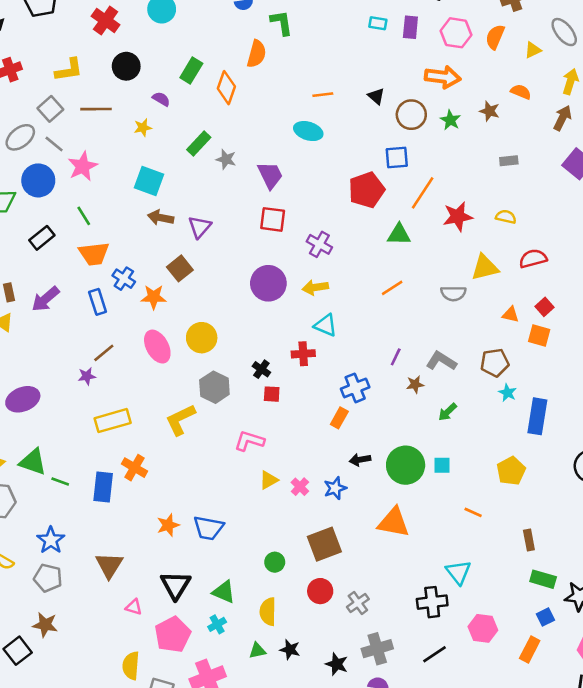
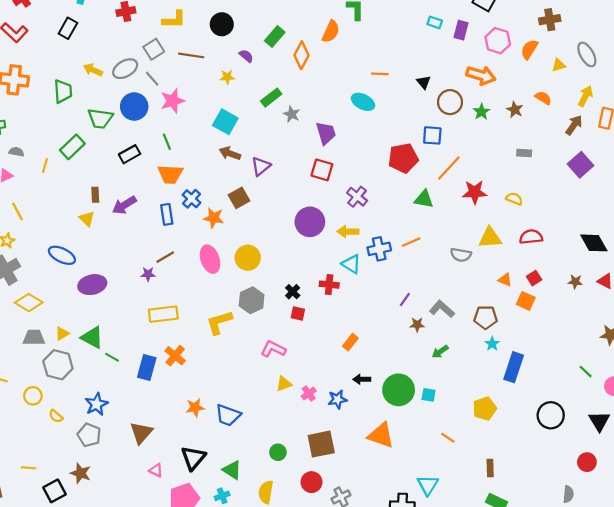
blue cross: (355, 388) -> (379, 249), moved

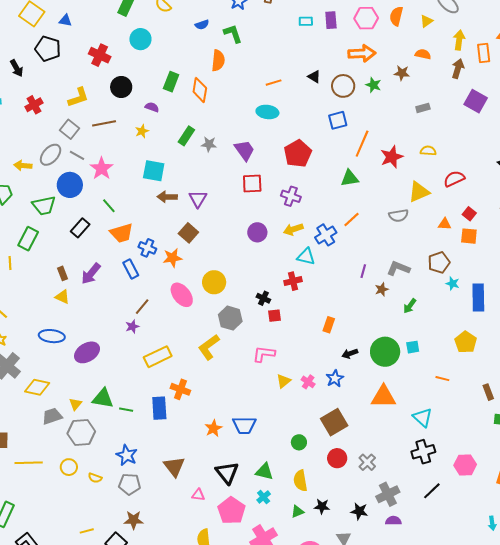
red pentagon: (403, 158) -> (298, 153), moved
purple circle: (310, 222) -> (257, 232), size x0.7
cyan triangle: (428, 485) -> (423, 417), moved

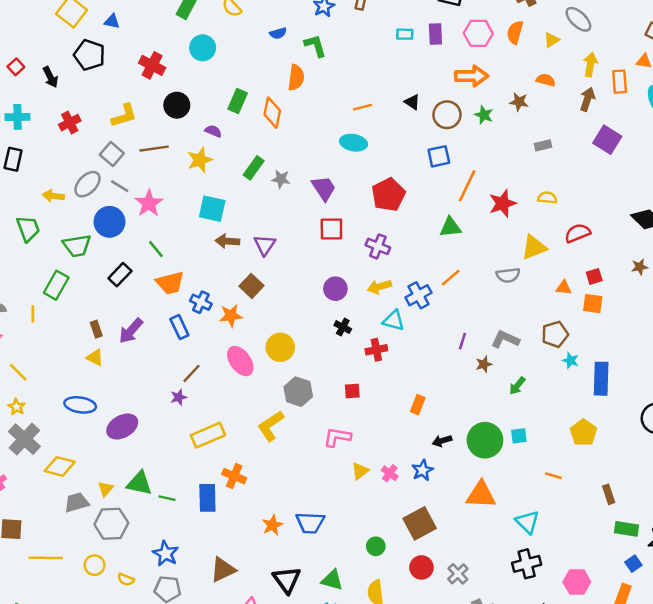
yellow star: (142, 131) -> (200, 160), size x1.5
red square: (469, 214) -> (594, 276), turned 32
black cross: (263, 298) -> (343, 327), moved
brown triangle: (174, 466) -> (223, 570), turned 40

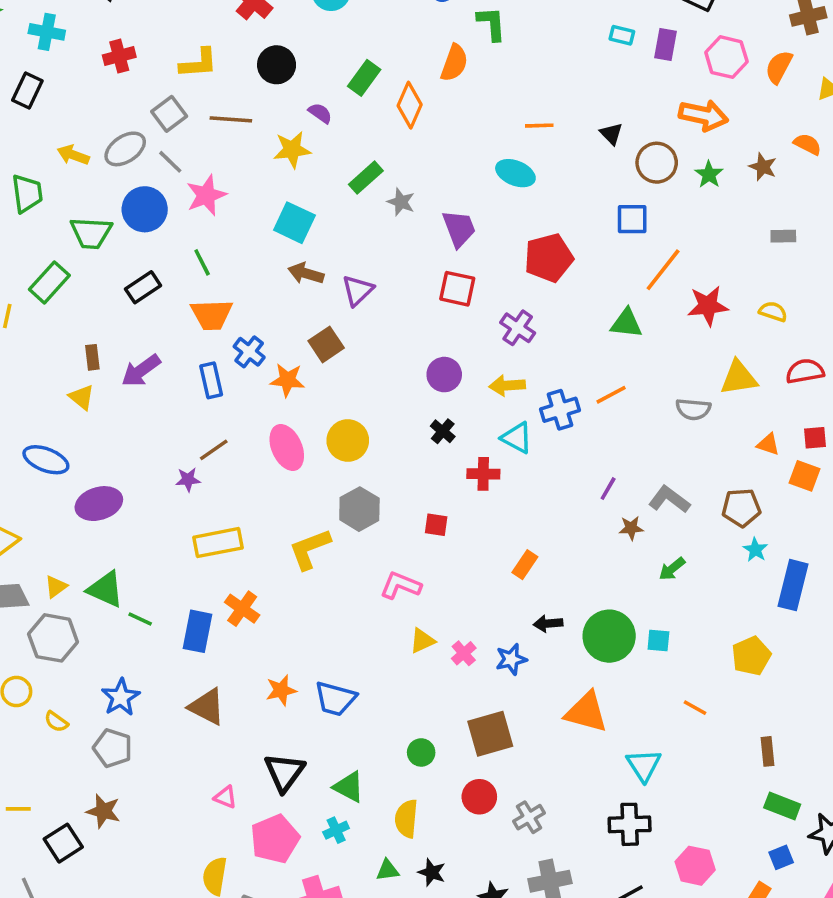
brown triangle: (223, 570) -> (207, 707), moved, turned 40

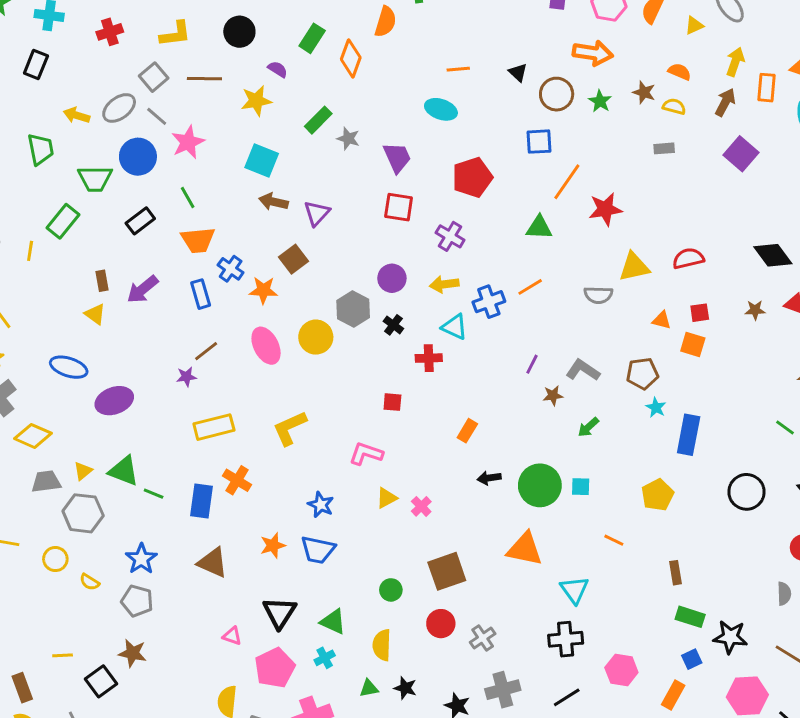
yellow semicircle: (773, 312) -> (674, 106), moved
gray hexagon: (359, 509) -> (353, 309), moved
blue star: (511, 659) -> (321, 505), moved, turned -30

